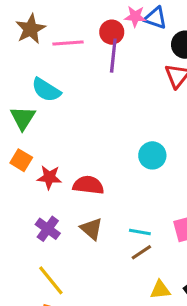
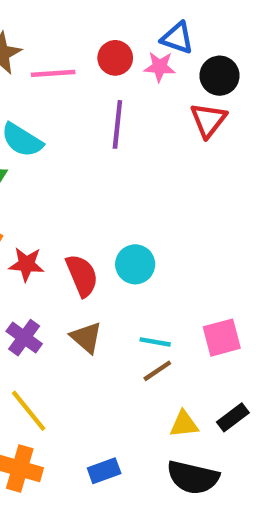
pink star: (135, 16) -> (160, 67), moved
purple line: (113, 56) -> (117, 124), moved
cyan circle: (152, 155) -> (135, 264), moved
red semicircle: (88, 185) -> (82, 275), turned 60

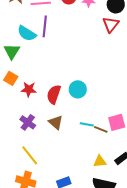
purple line: (117, 124) -> (45, 26), moved
red semicircle: (82, 275) -> (54, 94), turned -138
brown line: (157, 371) -> (101, 129), moved, turned 56

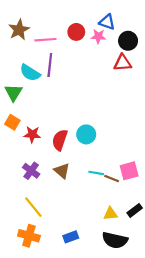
red triangle: (111, 24) -> (123, 63), turned 48

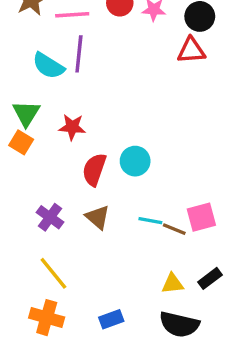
green triangle: (13, 93) -> (26, 113), moved
red star: (32, 134) -> (72, 127), moved

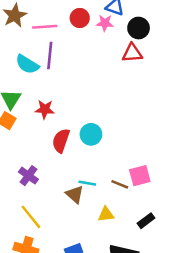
brown triangle: (98, 217) -> (75, 194), moved
cyan line: (150, 221) -> (87, 183), moved
yellow triangle: (173, 284) -> (106, 214), moved

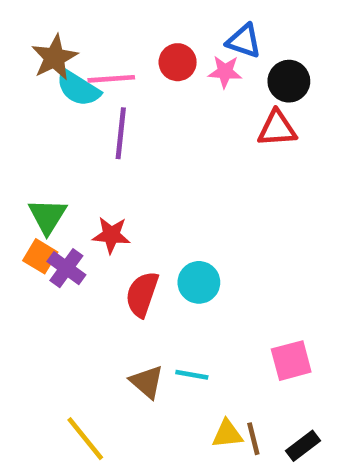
cyan semicircle: (27, 64) -> (78, 88), moved
purple cross: (28, 176) -> (66, 268), moved
brown line: (120, 184) -> (253, 439), moved, turned 54
brown triangle: (75, 194) -> (147, 382), moved

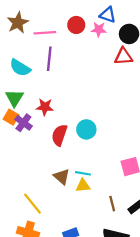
cyan semicircle: (78, 88) -> (20, 68), moved
yellow triangle: (227, 434) -> (83, 186), moved

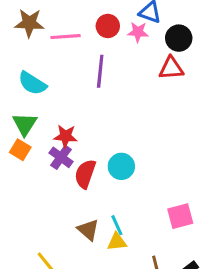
brown star: (18, 23) -> (29, 23), turned 30
purple line: (49, 59) -> (100, 71), moved
purple cross: (23, 123) -> (61, 157), moved
cyan line: (83, 173) -> (117, 225), turned 56

